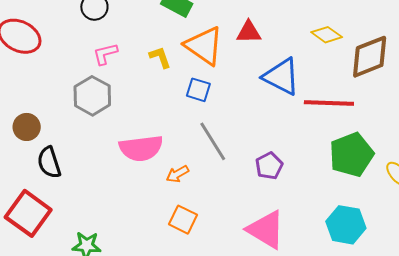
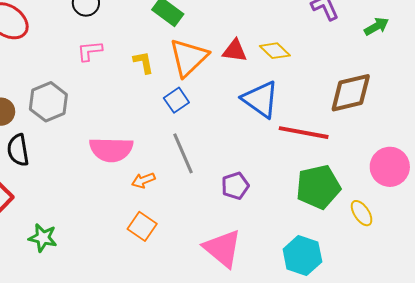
yellow diamond: (327, 35) -> (275, 51), moved
orange triangle: (204, 46) -> (189, 57), turned 33
blue square: (198, 90) -> (176, 100), turned 30
gray hexagon: (92, 96) -> (48, 102), moved

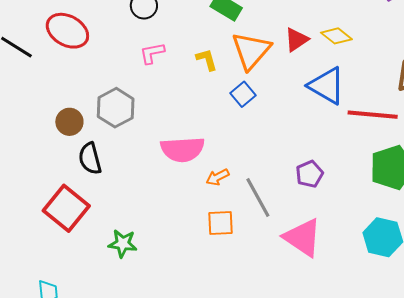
red triangle: (235, 51) -> (297, 40), turned -36
gray line: (183, 153) -> (258, 197), moved
orange square: (142, 226) -> (221, 223), turned -32

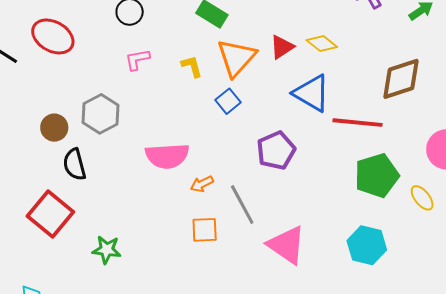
purple pentagon: (309, 174) -> (276, 150), moved, size x1.4

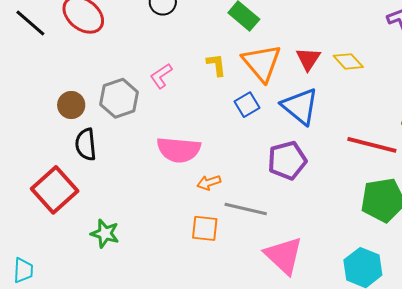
red triangle: (282, 47) -> (308, 59), turned -32
orange triangle: (236, 58) -> (262, 63), turned -30
pink L-shape: (137, 60) -> (161, 76), moved, turned -32
blue triangle: (312, 93) -> (300, 106), moved
gray line: (242, 205) -> (246, 209), turned -57

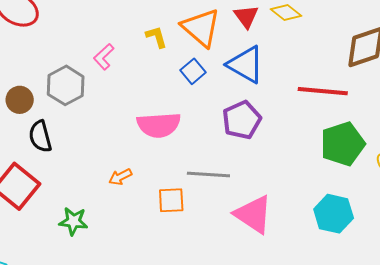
pink semicircle: (179, 150) -> (159, 125), moved
orange arrow: (209, 183) -> (120, 177), moved

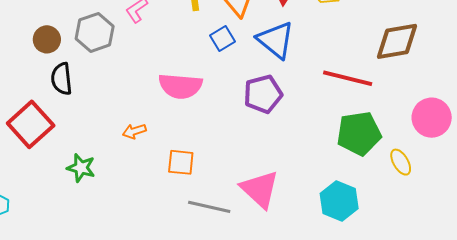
gray line: (208, 175) -> (209, 207), moved

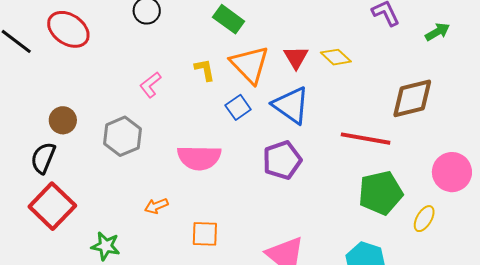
gray hexagon: (95, 32) -> (123, 136), moved
black semicircle: (62, 79) -> (43, 158), moved, turned 32
yellow ellipse: (401, 162) -> (424, 219), turned 64

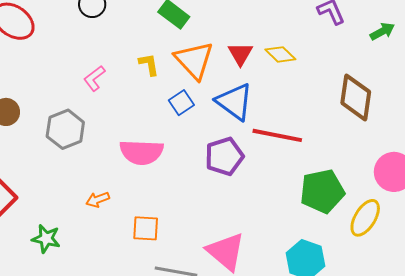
brown diamond: (412, 98) -> (356, 97), turned -69
red line: (366, 139) -> (277, 135), moved
yellow ellipse: (424, 219) -> (365, 218), size x1.4

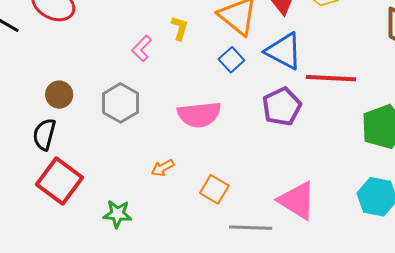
yellow L-shape: (149, 64) -> (180, 28), moved, turned 35
orange square: (146, 228) -> (214, 189), turned 36

